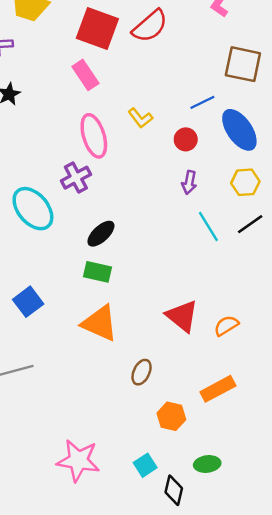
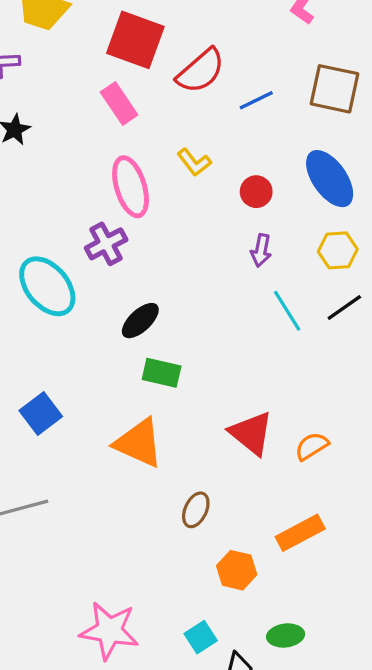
red semicircle: (150, 26) -> (201, 71), moved
blue line: (202, 102) -> (256, 100), moved
green rectangle: (97, 272) -> (162, 373), moved

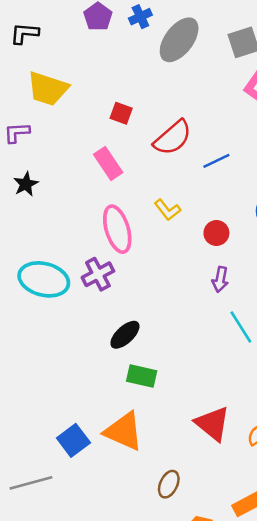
red square: (135, 40) -> (121, 113), size x0.5
cyan ellipse: (47, 286) -> (44, 279), moved, turned -36
blue square: (41, 414) -> (73, 440), moved

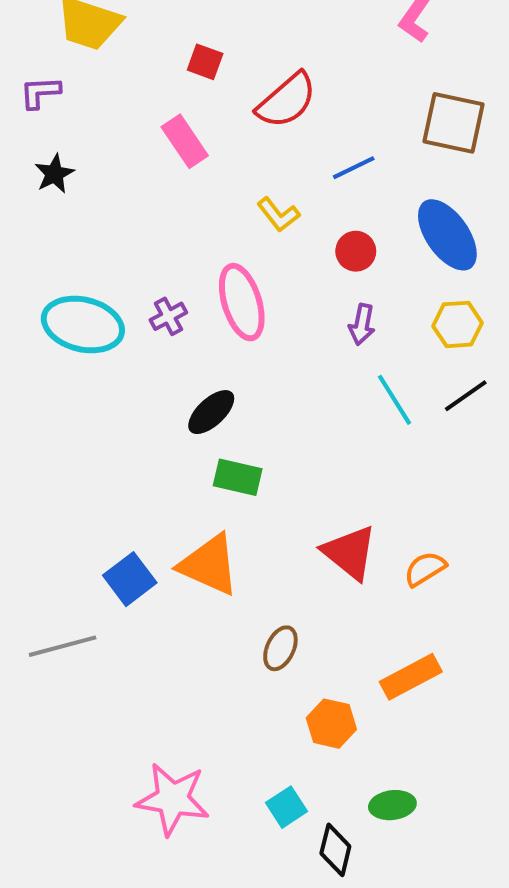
blue line: (216, 161) -> (354, 168), moved
pink ellipse: (117, 229) -> (242, 302), moved
purple cross: (98, 274) -> (168, 316), size x0.7

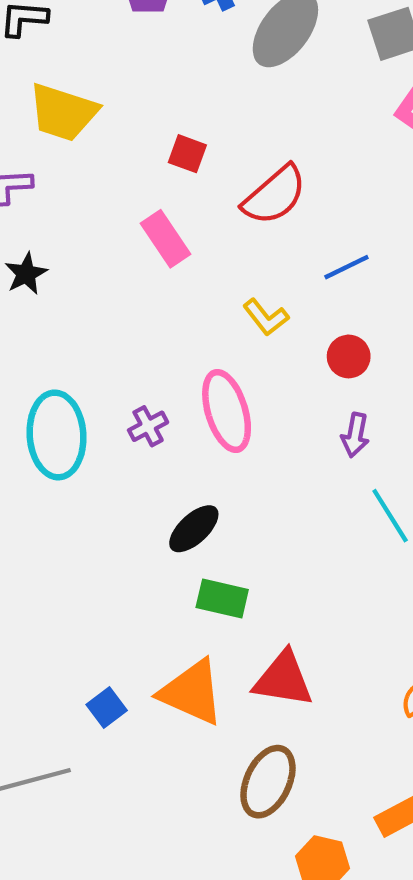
cyan ellipse: (83, 324) -> (57, 435), turned 72
red triangle: (350, 553) -> (283, 679), moved, turned -30
blue square: (130, 579) -> (107, 708), size x0.7
brown ellipse: (280, 648) -> (268, 782), size x1.5

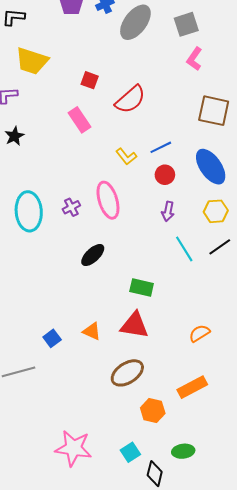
blue line: (346, 267) -> (161, 147), moved
green rectangle: (222, 599) -> (142, 288), moved
orange triangle: (192, 692) -> (92, 331), size x0.6
brown ellipse: (268, 782) -> (127, 373), turned 32

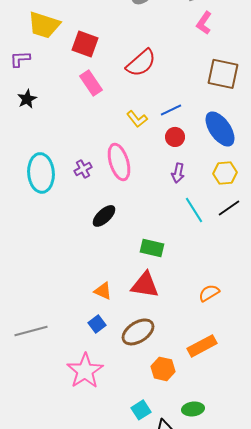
red square: (90, 80) -> (85, 44), moved, size x1.5
blue square: (52, 338) -> (97, 324), moved
pink star: (73, 448) -> (85, 371), moved, turned 30

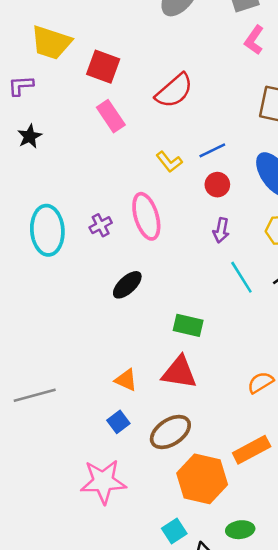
gray line: (31, 331) -> (35, 395), moved
orange hexagon: (163, 369) -> (202, 479), size x1.6
pink star: (85, 371) -> (103, 481), turned 30

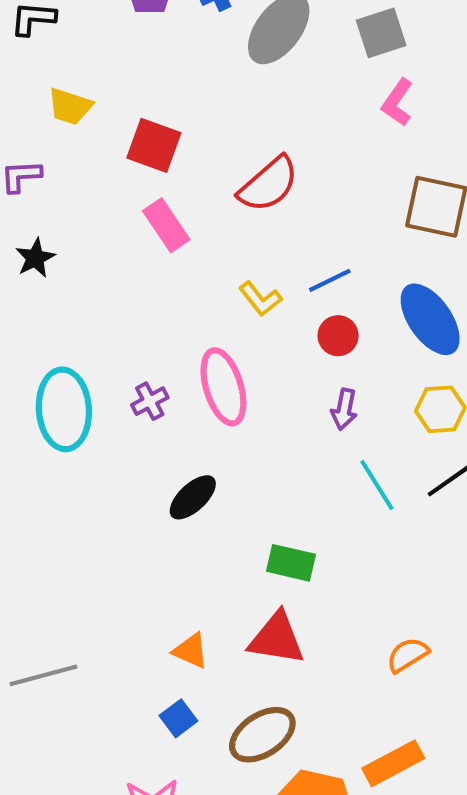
yellow trapezoid: (51, 43) -> (70, 107), size x0.7

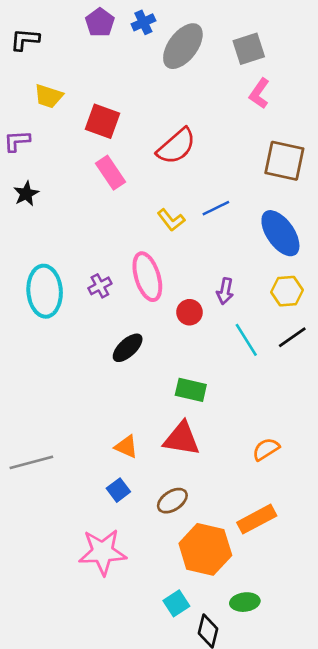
red circle: (338, 336) -> (190, 312), moved
brown ellipse: (262, 735) -> (172, 501), size x0.7

